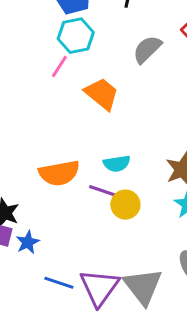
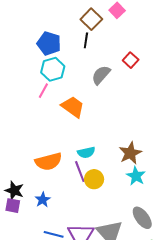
purple line: (105, 192) -> (80, 172), turned 55
blue star: (28, 242) -> (43, 200), moved

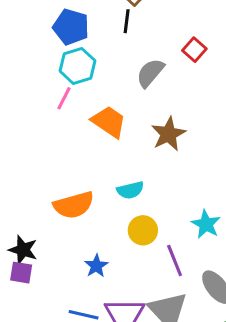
brown star: (130, 153) -> (168, 134), moved
purple line: (80, 172) -> (175, 260), moved
blue star: (43, 200) -> (96, 266), moved

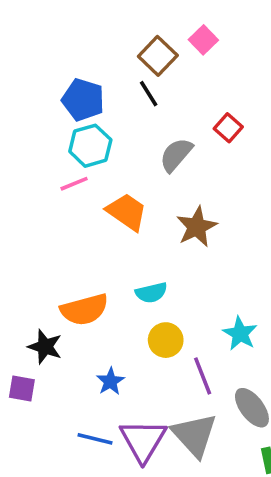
black line: (127, 21) -> (149, 94), turned -40
pink line: (64, 98) -> (74, 184), turned 40
black star: (23, 250) -> (45, 347), moved

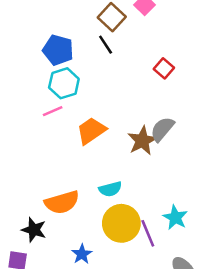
gray semicircle: (176, 155) -> (162, 129), moved
orange trapezoid: (127, 212) -> (91, 131), turned -68
yellow circle: (166, 340) -> (121, 223), size x1.5
purple line: (203, 376) -> (148, 233), moved

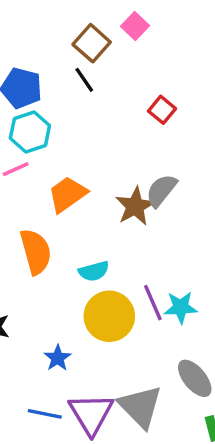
orange semicircle: (62, 202) -> (36, 252), moved, turned -88
cyan star: (175, 218) -> (181, 307), turned -30
purple line: (148, 233) -> (153, 303), moved

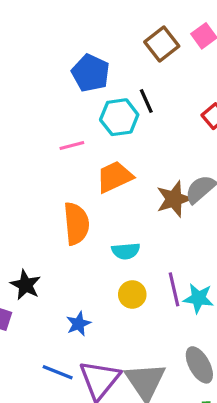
black line: (84, 80) -> (146, 101), moved
cyan hexagon: (30, 132) -> (119, 117), moved
yellow circle: (109, 316) -> (132, 294), size x0.6

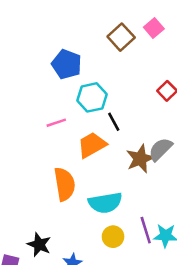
black line: (146, 101) -> (114, 122), moved
cyan semicircle: (126, 251) -> (105, 203), size x1.5
black star: (26, 285) -> (39, 245), moved

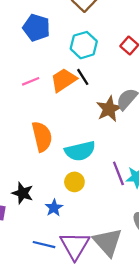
cyan hexagon: (92, 97) -> (84, 45), moved
orange trapezoid: (92, 145) -> (64, 80), moved
yellow circle: (113, 237) -> (74, 182), moved

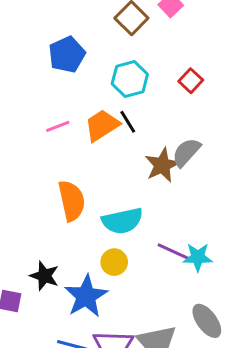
blue pentagon: (36, 28) -> (67, 55), turned 30
purple line: (118, 173) -> (173, 252), turned -45
blue star: (54, 208) -> (86, 296), size x1.8

